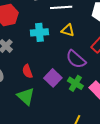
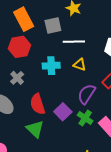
purple semicircle: (76, 59) -> (87, 94), turned 80
red semicircle: (27, 71) -> (38, 104), size x1.5

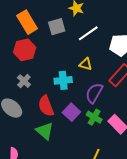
white line: (74, 42) -> (88, 33), moved, turned -30
cyan cross: (51, 66) -> (63, 80), moved

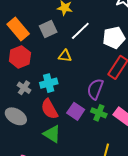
yellow triangle: (86, 64) -> (65, 56), moved
cyan cross: (63, 80) -> (49, 83), moved

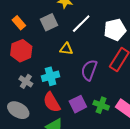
orange rectangle: (18, 29) -> (19, 23), size x0.6
purple semicircle: (95, 89) -> (89, 70), moved
purple square: (76, 111) -> (78, 104), turned 30

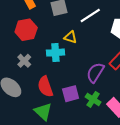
purple semicircle: (89, 70) -> (95, 73), moved
cyan cross: (51, 76) -> (55, 53), moved

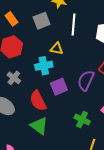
white line: (90, 16) -> (74, 25), turned -45
purple square: (71, 94) -> (59, 87), moved
green cross: (93, 99) -> (82, 120), moved

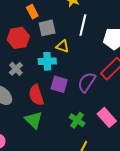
orange rectangle: (12, 19) -> (32, 12), moved
gray square: (42, 21) -> (47, 28), moved
purple square: (59, 87) -> (59, 84), turned 30

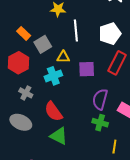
purple semicircle: (87, 82) -> (100, 99), moved
purple square: (59, 84) -> (87, 69), moved

